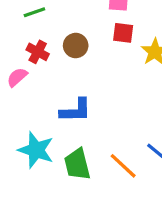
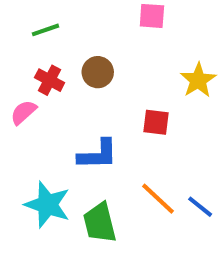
red square: (123, 33) -> (156, 122), moved
orange line: (123, 166) -> (158, 199), moved

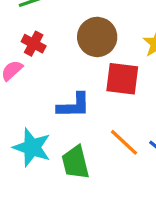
brown circle: (98, 72) -> (97, 37), moved, size x1.5
red square: (156, 122) -> (122, 79), size x1.5

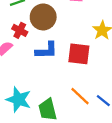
brown circle: (97, 37) -> (43, 17), moved
blue L-shape: (74, 106) -> (46, 50), moved

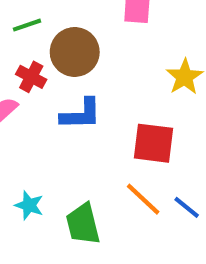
red square: (79, 54) -> (153, 143), moved
cyan star: (19, 100) -> (29, 205), size x0.6

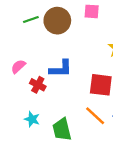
brown circle: (75, 52) -> (57, 21), moved
red cross: (31, 77) -> (38, 85), moved

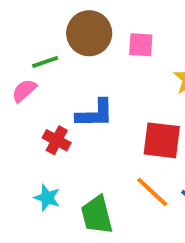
pink square: (92, 11) -> (141, 45), moved
green line: (31, 19) -> (45, 62), moved
pink semicircle: (18, 66) -> (24, 91), moved

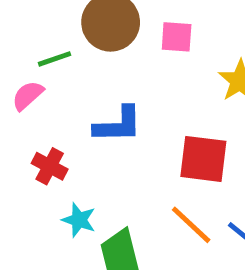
red cross: (57, 140) -> (50, 166), moved
cyan star: (47, 198) -> (79, 220), moved

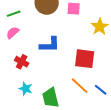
green line: (55, 59) -> (14, 14), moved
cyan star: (79, 220) -> (26, 89), moved

